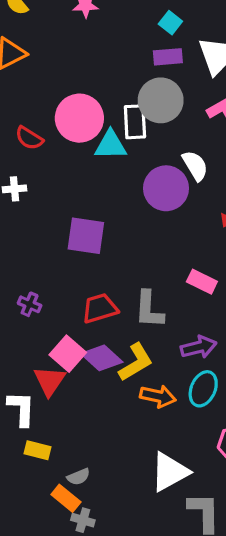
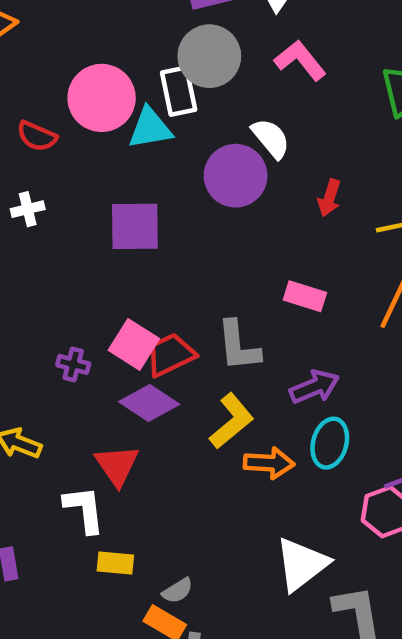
purple square: (86, 236) -> (135, 226), moved
pink square: (68, 354) -> (134, 344), moved
purple diamond: (102, 358) -> (149, 403), moved

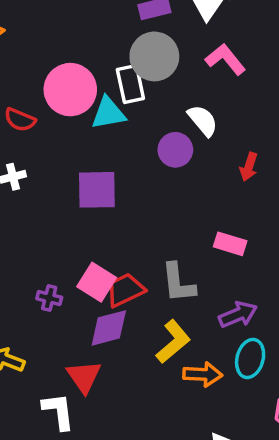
purple circle: (236, 176) -> (175, 150), size x0.7
purple diamond: (149, 403) -> (109, 328), turned -48

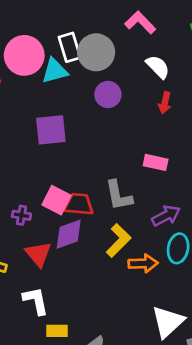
gray circle: (154, 56) -> (96, 52), moved
white semicircle: (203, 120) -> (158, 67), moved
red trapezoid: (125, 290) -> (79, 204), turned 36
red triangle: (84, 377) -> (38, 254), moved

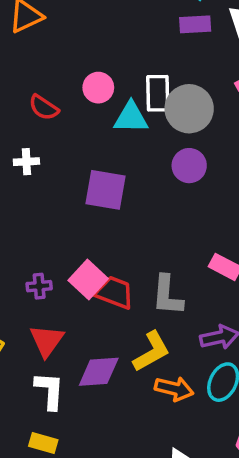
pink circle: (24, 55) -> (98, 88), size x0.6
purple cross: (21, 215) -> (39, 286), turned -30
purple diamond: (69, 234) -> (99, 372), moved
white L-shape: (36, 301) -> (50, 391), moved

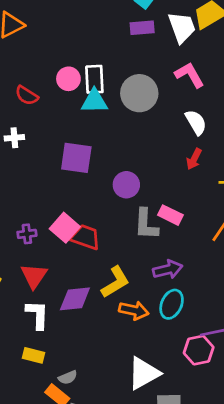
white rectangle: (158, 93) -> (94, 79), moved
purple circle: (189, 166) -> (126, 185), moved
gray L-shape: (167, 295) -> (146, 224), moved

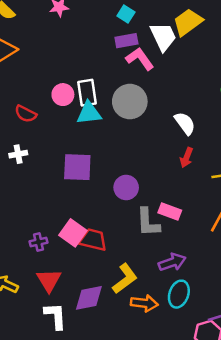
pink L-shape: (190, 75) -> (140, 59), moved

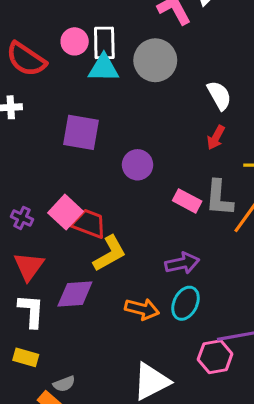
red semicircle: (26, 114) -> (26, 59), size x1.5
gray L-shape: (148, 222) -> (219, 198), moved
purple cross: (39, 242) -> (22, 218), turned 30
yellow L-shape: (125, 279) -> (110, 254), moved

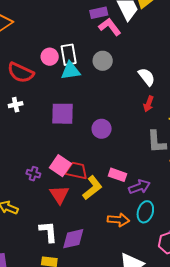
gray circle: (155, 60) -> (103, 61), size x0.7
pink rectangle: (187, 201) -> (117, 175), moved
red triangle: (29, 266) -> (59, 195), moved
purple diamond: (75, 294) -> (73, 239), moved

